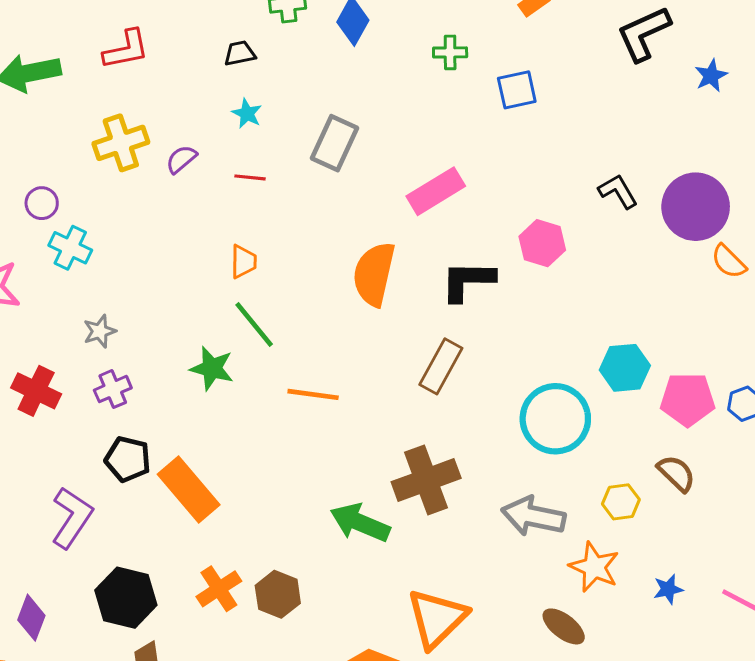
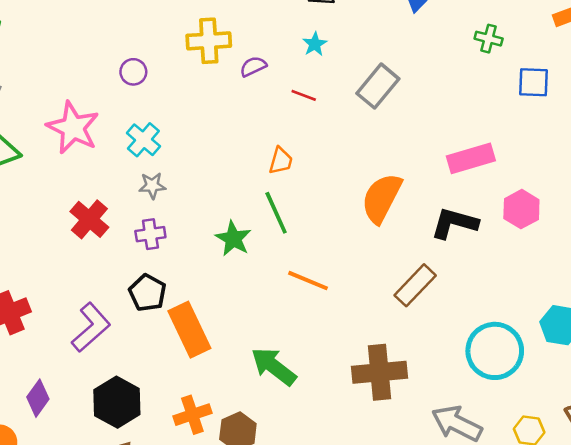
pink rectangle: (436, 191) -> (471, 158), moved
cyan cross: (70, 248) -> (143, 140), moved
green arrow: (360, 523) -> (274, 366), moved

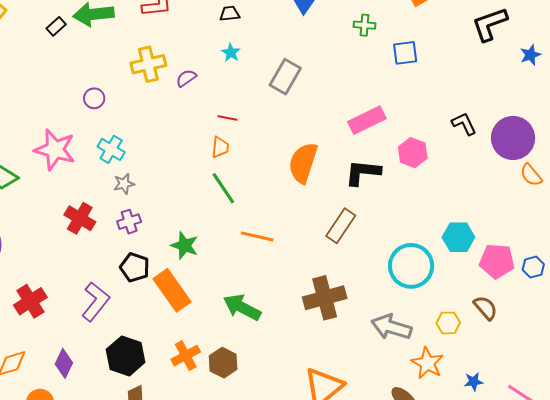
red line: (304, 95) -> (227, 118), moved
green star: (233, 239) -> (185, 246), moved

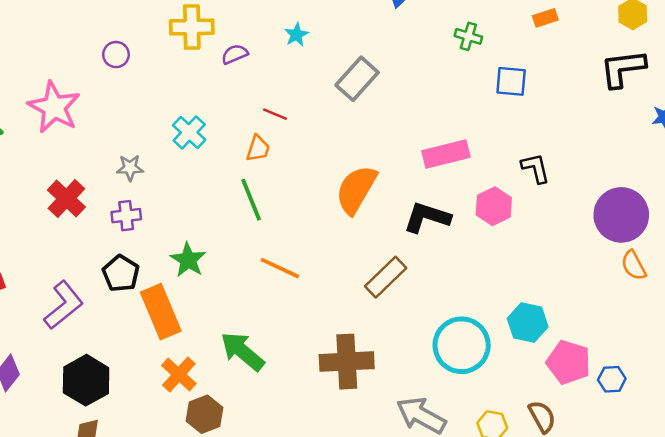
black L-shape: (464, 124) -> (536, 168), moved
cyan cross: (111, 149) -> (189, 132), moved
orange cross: (186, 356) -> (179, 374), moved, turned -32

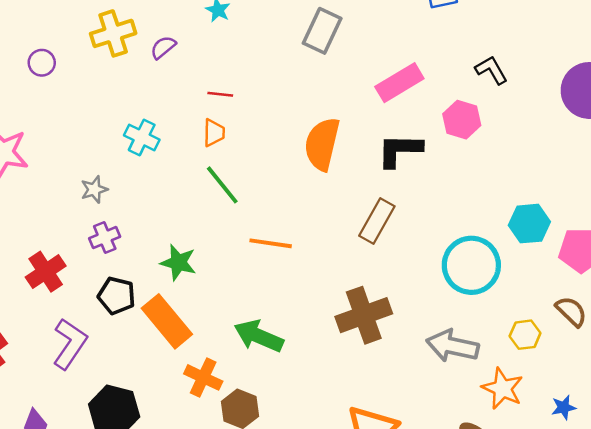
purple circle: (116, 55) -> (42, 63), moved
gray rectangle: (357, 79) -> (322, 31), moved
red cross: (66, 198) -> (46, 272), moved, turned 30

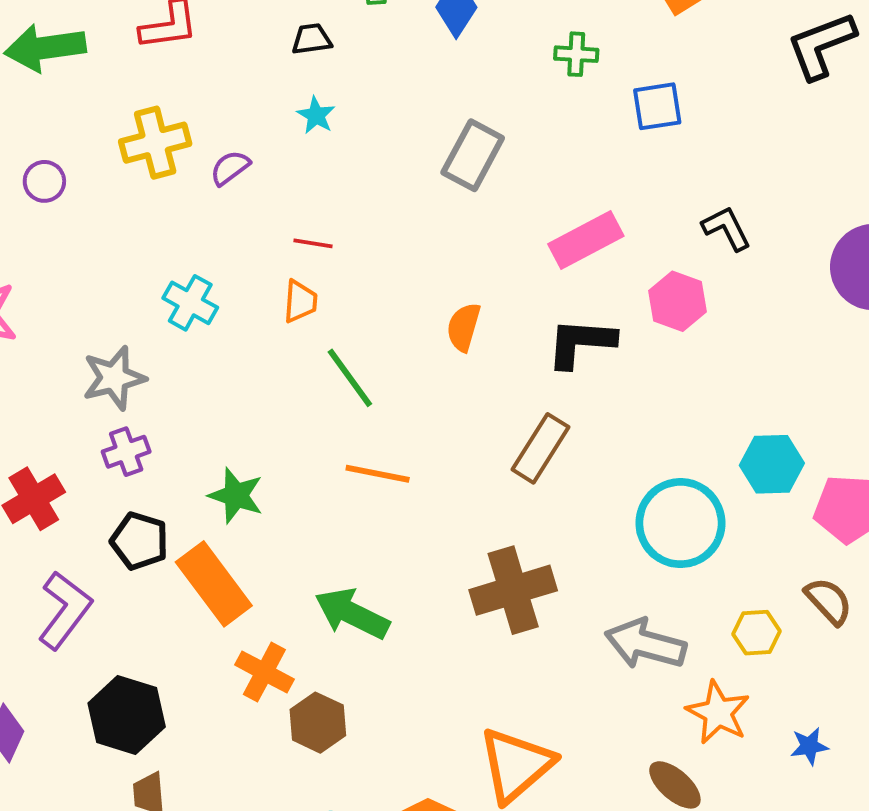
orange semicircle: (322, 144) -> (464, 327), size x0.6
green line: (222, 185) -> (350, 378), moved
gray star: (94, 189) -> (114, 378), size x1.5

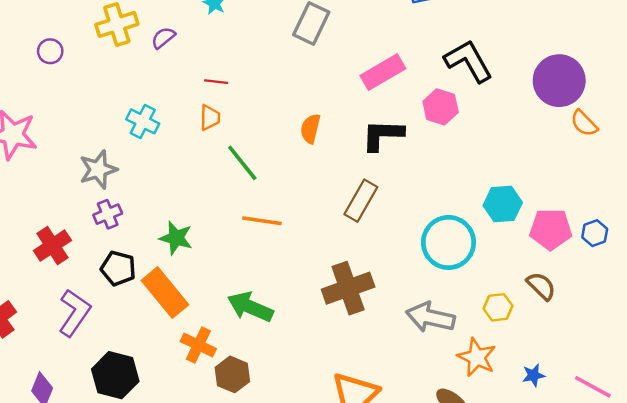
black L-shape: (726, 228) -> (468, 61), size x1.6

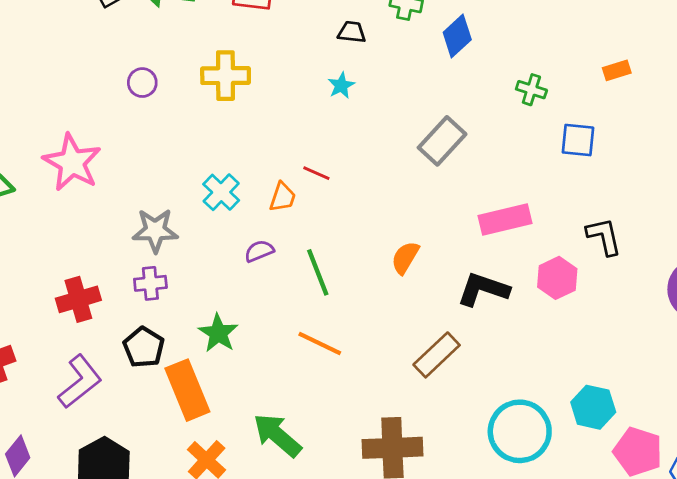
purple semicircle: (163, 38) -> (259, 251), moved
black L-shape: (468, 61) -> (604, 236), size x0.7
orange trapezoid: (210, 118) -> (283, 197), moved

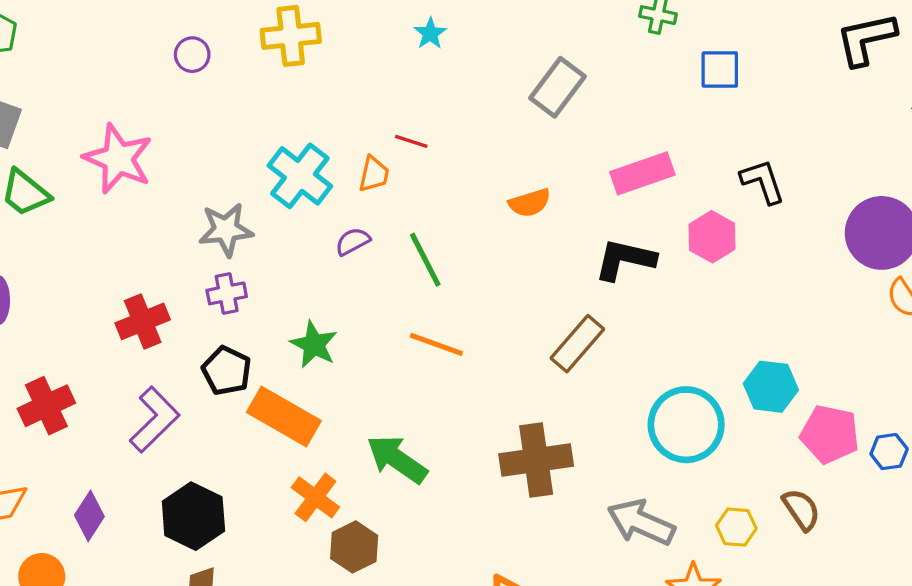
cyan cross: (221, 192) -> (300, 176), size x1.4
orange semicircle: (405, 258) -> (530, 203), moved, turned -132
orange rectangle: (187, 390) -> (284, 416), turned -32

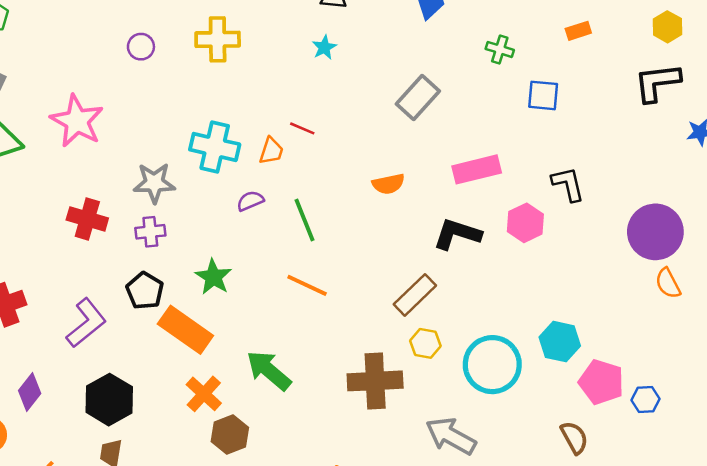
cyan cross: (300, 176) -> (215, 147), turned -30
red cross: (143, 321) -> (87, 219), moved, turned 33
yellow hexagon: (736, 527) -> (425, 343), moved

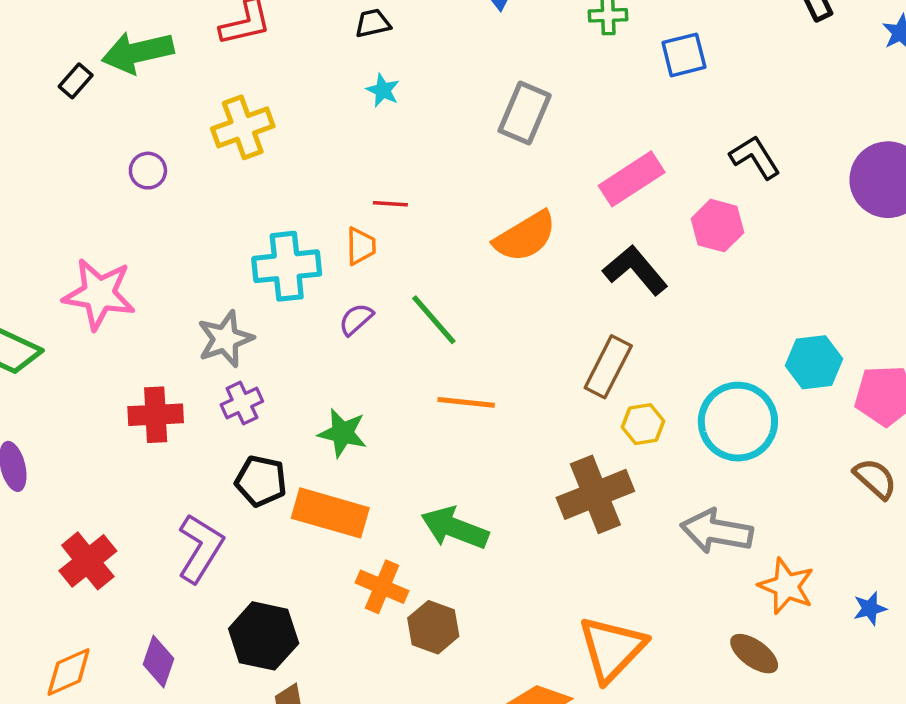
orange semicircle: (388, 184) -> (525, 237), size x1.5
black L-shape: (457, 234) -> (635, 270), turned 51

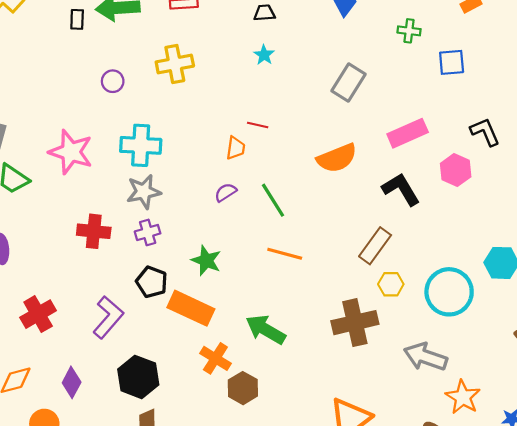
black rectangle: (76, 81) -> (77, 19), turned -48
cyan cross: (287, 266) -> (141, 145), moved

